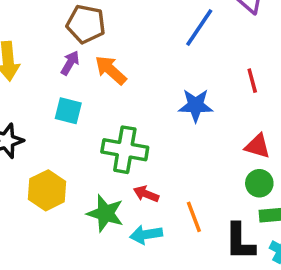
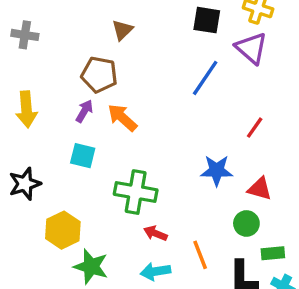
red line: (252, 81) -> (255, 128), turned 50
blue star: (196, 105) -> (217, 171), moved
green circle: (259, 183) -> (246, 223), moved
green star: (105, 213) -> (91, 266), moved

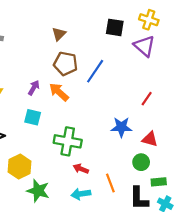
brown pentagon: (99, 75) -> (66, 64), moved
blue line: (205, 78) -> (95, 71), moved

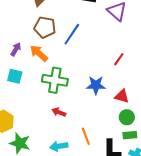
green cross: (68, 141) -> (55, 80), moved
green circle: (141, 162) -> (127, 117), moved
red arrow: (81, 169) -> (59, 112), moved

